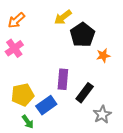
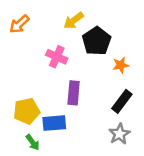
pink cross: (14, 48) -> (57, 57), moved, turned -30
black rectangle: (85, 93) -> (122, 101), moved
blue rectangle: (46, 105) -> (54, 123), turned 30

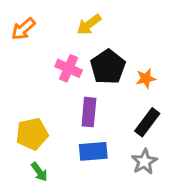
black pentagon: (97, 41) -> (108, 67), moved
blue rectangle: (54, 123) -> (93, 151), moved

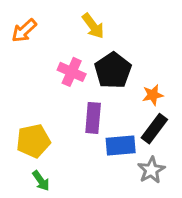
yellow arrow: (89, 25) -> (93, 26), turned -90
orange star: (146, 78) -> (153, 95), moved
blue rectangle: (93, 151) -> (121, 146), moved

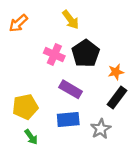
purple rectangle: (93, 118) -> (71, 89), turned -65
blue rectangle: (121, 146) -> (68, 120), moved
gray star: (151, 170) -> (101, 129), moved

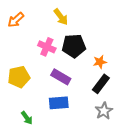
black pentagon: (86, 53) -> (74, 46), turned 30
yellow pentagon: (25, 107) -> (19, 77), moved
gray star: (101, 129) -> (104, 111), moved

